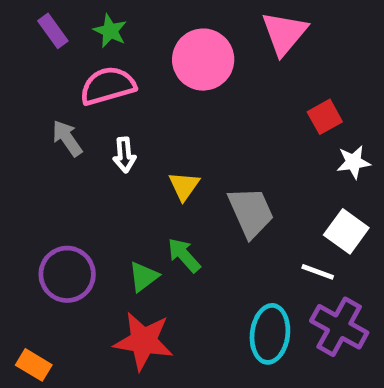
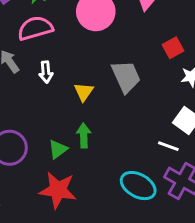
gray trapezoid: (251, 212) -> (126, 77), moved
green arrow: (184, 255) -> (84, 136), turned 40
cyan ellipse: (270, 334) -> (138, 186), turned -68

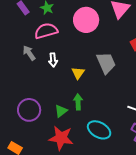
cyan ellipse: (138, 186) -> (99, 130), moved

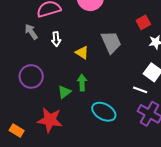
yellow triangle: (78, 73) -> (82, 53), turned -32
purple circle: (29, 110) -> (31, 76), moved
red star: (61, 138) -> (50, 120), moved

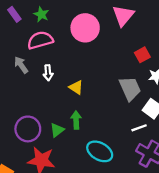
gray trapezoid: (111, 42) -> (130, 88), moved
purple circle: (31, 76) -> (28, 129), moved
white line: (140, 90) -> (139, 128), turned -40

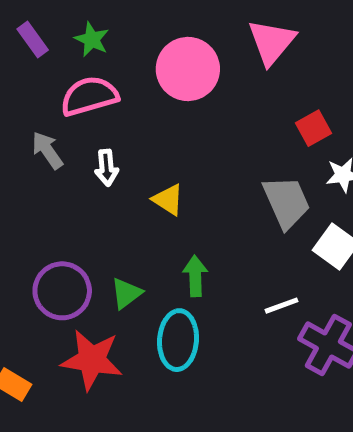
green arrow: (76, 120) -> (195, 276), moved
white line: (139, 128) -> (282, 306), moved
cyan ellipse: (100, 151) -> (178, 340), moved, turned 65

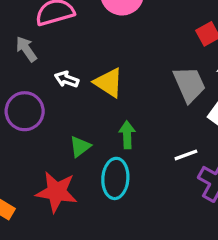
white arrow: (107, 168) -> (67, 79), moved, turned 115
yellow triangle: (168, 200) -> (109, 83), size x1.4
purple circle: (62, 291) -> (25, 111), moved

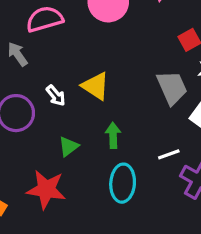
white arrow: (67, 79) -> (56, 96), moved, turned -150
cyan ellipse: (115, 178) -> (123, 183), moved

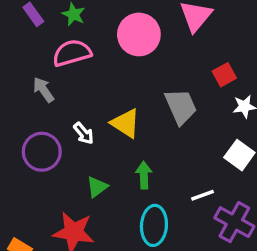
gray trapezoid: (172, 88) -> (181, 107), moved

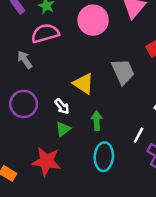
white arrow: (84, 133) -> (62, 106), moved
white line: (203, 195) -> (139, 135), turned -42

